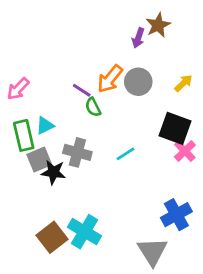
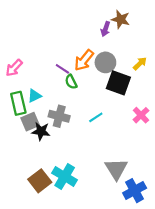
brown star: (158, 25) -> (121, 19), turned -30
black square: (175, 128) -> (118, 83), moved
blue cross: (176, 215) -> (135, 191), moved
gray triangle: (152, 251) -> (116, 169), moved

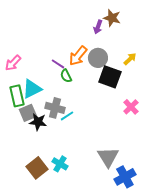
cyan triangle: (34, 96) -> (32, 89), size x1.5
cyan line: (96, 117) -> (67, 116), moved
cyan cross: (65, 177) -> (60, 164), size x0.7

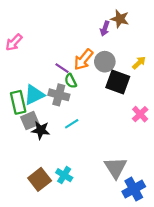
pink arrow: (13, 63) -> (14, 42), moved
gray cross: (55, 108) -> (59, 95), moved

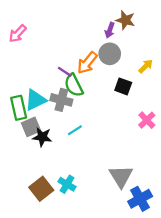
pink arrow: (14, 42) -> (18, 34), moved
gray circle: (105, 62) -> (110, 54), moved
green semicircle: (71, 81) -> (74, 85), size x1.5
black square: (118, 82) -> (123, 86), size x0.7

